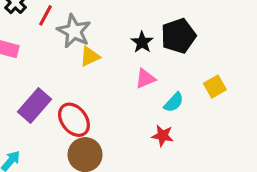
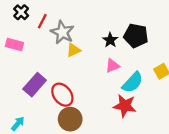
black pentagon: (178, 36) -> (136, 36), turned 30
cyan semicircle: (174, 102) -> (133, 82), size x1.5
red star: (163, 136) -> (125, 106), size x1.5

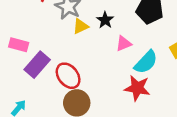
black star: (110, 40) -> (105, 20), moved
pink rectangle: (14, 45) -> (19, 45), moved

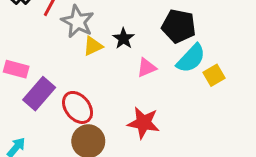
cyan semicircle: (146, 62) -> (191, 58), moved
red star: (137, 88) -> (143, 123), moved

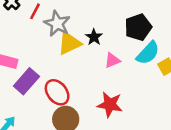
black pentagon: (179, 26) -> (138, 27), turned -30
yellow triangle: (93, 46) -> (69, 43), size x1.5

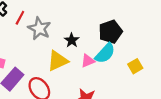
yellow triangle: (69, 43) -> (58, 61), moved
cyan semicircle: (148, 53) -> (105, 53), moved

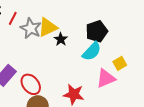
yellow triangle: (58, 61) -> (48, 27), moved
pink triangle: (88, 61) -> (106, 78), moved, size x1.5

